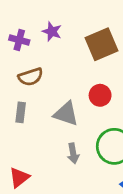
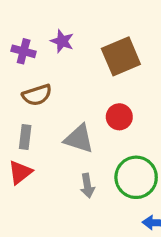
red triangle: (19, 178) -> (20, 172), moved

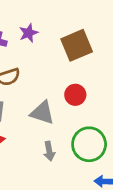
purple star: (62, 41) -> (29, 33), turned 30

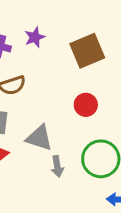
gray triangle: (42, 113) -> (39, 138), moved

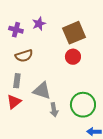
red circle: (86, 105) -> (73, 57), moved

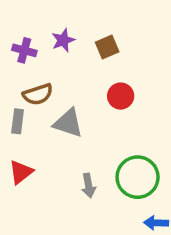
brown square: (74, 33) -> (107, 47), moved, size x0.6
gray rectangle: (17, 81) -> (18, 121), moved
gray triangle: (42, 91) -> (68, 123), moved

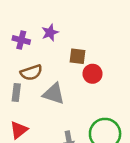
brown square: (107, 47) -> (78, 56), moved, turned 30

